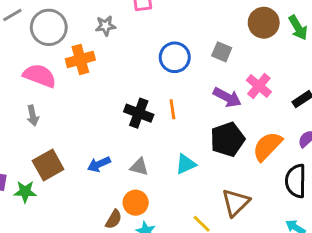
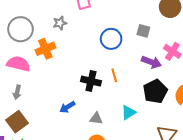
gray arrow: (33, 116) -> (17, 92), turned 32
blue arrow: (99, 164) -> (67, 107), moved
brown square: (48, 165) -> (17, 122), moved

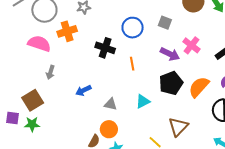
black cross: (91, 81) -> (105, 48), moved
gray arrow: (17, 92) -> (50, 72), moved

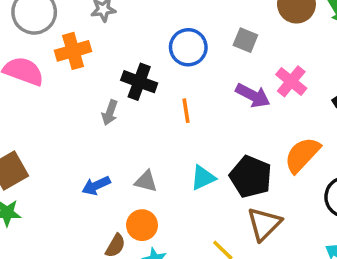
gray arrow: (50, 72) -> (110, 113), moved
black pentagon: (171, 83) -> (251, 177), moved, turned -30
blue arrow: (83, 90) -> (96, 186), moved

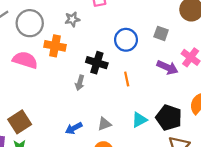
orange cross: (73, 51) -> (55, 46), turned 30
gray triangle: (146, 181) -> (104, 124), turned -32

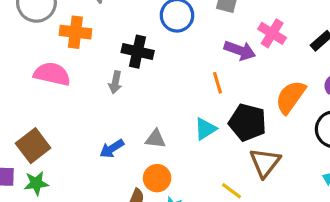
pink semicircle: (25, 60) -> (52, 74), moved
orange line: (127, 79) -> (218, 83), moved
gray triangle: (104, 124) -> (155, 139), turned 32

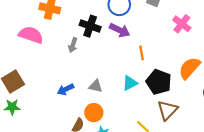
purple arrow: (240, 50) -> (120, 30), moved

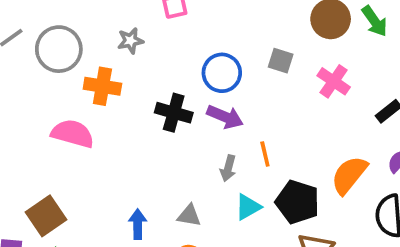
pink cross: (182, 24) -> (334, 81), moved
gray arrow: (73, 45) -> (228, 168), moved
blue arrow: (66, 89) -> (138, 224), turned 119

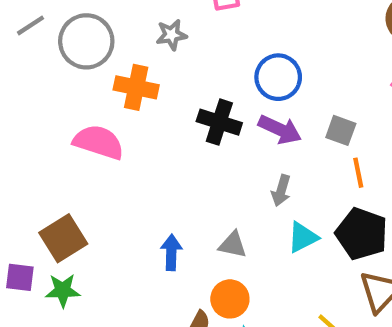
gray square: (281, 61) -> (341, 130), moved
orange line: (265, 154) -> (358, 173), moved

